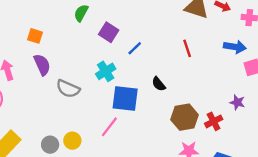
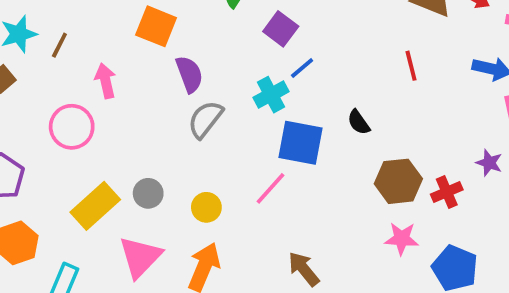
orange square: (35, 36) -> (156, 26), size x1.5
blue line: (135, 48) -> (302, 68), moved
purple semicircle: (42, 65) -> (189, 74), moved
gray semicircle: (68, 89) -> (205, 119), turned 100
gray circle: (50, 145) -> (148, 193), moved

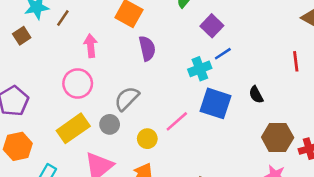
gray semicircle: (205, 119) -> (127, 99), moved
pink circle: (72, 127) -> (78, 83), moved
pink line: (270, 188) -> (177, 121), moved

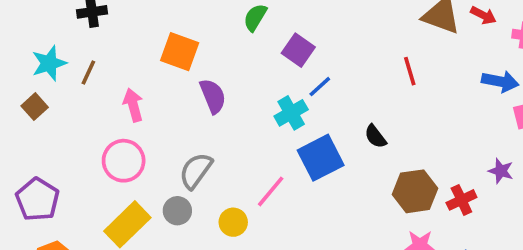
red line: (296, 61) -> (410, 71), moved
blue square: (215, 103) -> (321, 158), turned -36

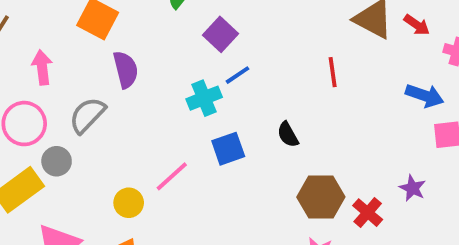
blue square: (321, 158) -> (228, 149), size x0.7
gray semicircle: (196, 171) -> (87, 115), moved
red cross: (461, 200) -> (368, 213), turned -32
gray circle: (177, 211) -> (57, 161), moved

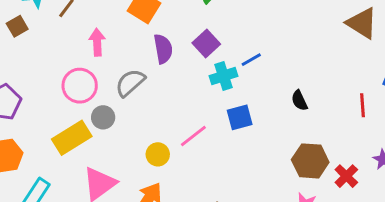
purple square: (220, 34) -> (206, 44), moved
red line: (333, 72) -> (363, 105), moved
black semicircle: (288, 135) -> (299, 100), moved

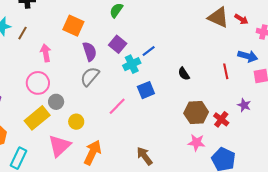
gray semicircle: (130, 83) -> (90, 77), moved
yellow circle: (158, 154) -> (76, 122), moved

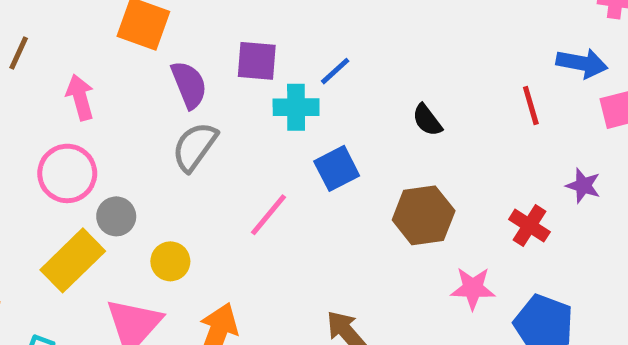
purple square: (118, 44) -> (257, 61), turned -30
cyan cross: (132, 64) -> (296, 107), turned 30
brown hexagon: (196, 113) -> (424, 215), moved

